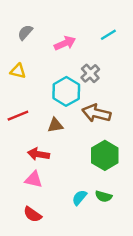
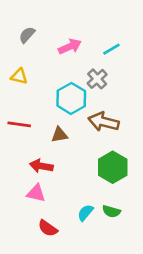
cyan line: (108, 35) -> (111, 49), moved
red line: (18, 116) -> (19, 124), turned 30
red semicircle: (32, 214) -> (48, 228), moved

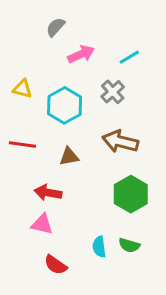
gray semicircle: (27, 35) -> (56, 27), moved
cyan hexagon: (71, 98) -> (65, 105), moved
cyan semicircle: (85, 213) -> (99, 247), turned -48

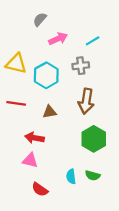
yellow triangle: (22, 89) -> (16, 64), size x1.5
gray cross: (113, 92) -> (81, 66), turned 35
brown arrow: (120, 141) -> (86, 101), turned -95

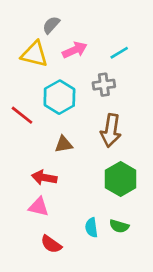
yellow triangle: (16, 64) -> (34, 54), moved
red line: (16, 103) -> (22, 115), moved, turned 30

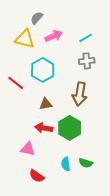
gray cross: (104, 85) -> (87, 61), moved
red arrow: (44, 178) -> (44, 128), moved
green hexagon: (121, 179) -> (70, 128), moved

